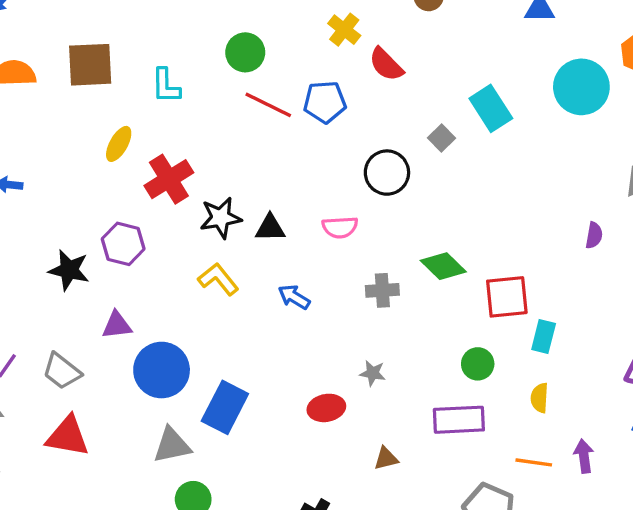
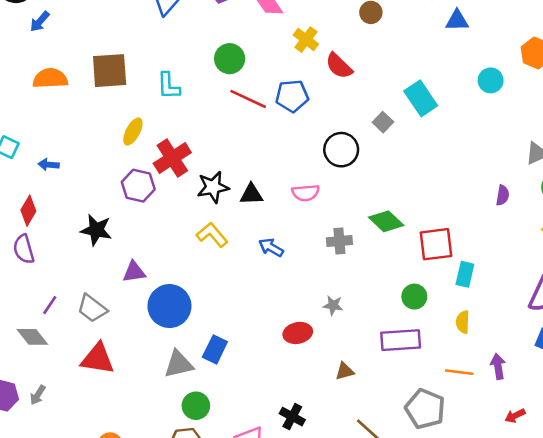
cyan circle: (581, 87) -> (491, 80), size x0.6
purple hexagon: (123, 244) -> (138, 186), moved
blue rectangle: (225, 407) -> (215, 349), moved, size x0.7

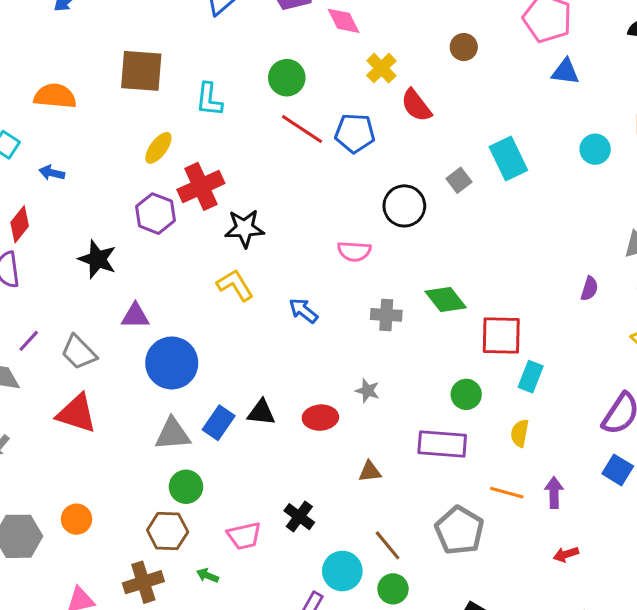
orange semicircle: (50, 78) -> (55, 96), moved
black triangle: (251, 194) -> (261, 413), moved

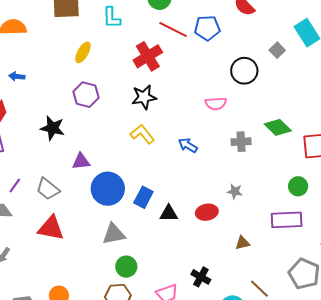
red cross: (201, 186) -> (148, 56), moved
blue rectangle: (219, 423) -> (143, 197), moved

